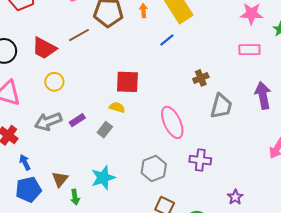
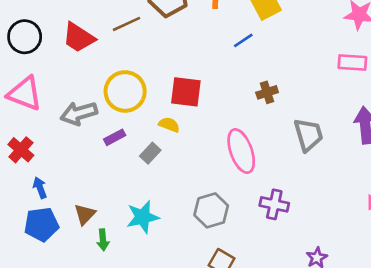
brown cross: (201, 78) -> (267, 92), moved
yellow circle: (54, 82) -> (125, 91), moved, size x1.6
gray trapezoid: (221, 106) -> (308, 135), turned -36
gray arrow: (48, 122) -> (79, 113), moved

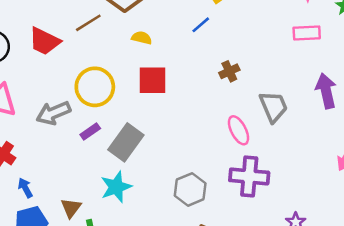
yellow semicircle: (169, 125) -> (142, 38), moved
pink ellipse: (241, 151) -> (238, 130), moved, size x0.7
gray rectangle: (150, 153) -> (126, 142), size x1.8
purple cross: (274, 204) -> (249, 176), size x1.4
cyan star: (143, 217) -> (116, 187), moved

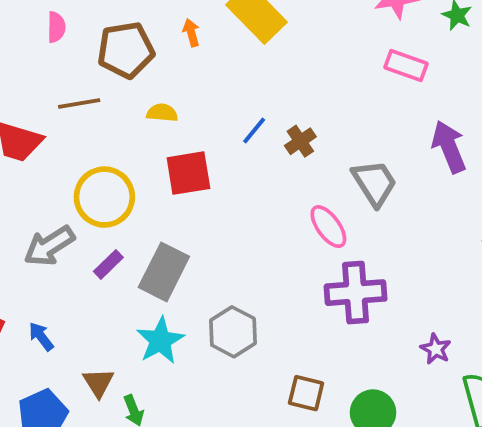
brown line: (88, 23) -> (79, 103), turned 32
blue line: (201, 25) -> (254, 130), moved
pink rectangle: (307, 33) -> (406, 66), turned 32
blue arrow: (25, 188) -> (41, 337), moved
gray hexagon: (190, 189) -> (233, 332), moved

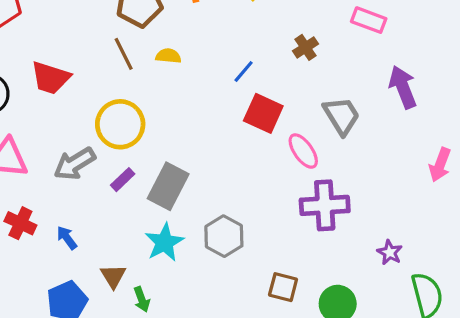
brown line: (79, 103) -> (124, 54), moved, turned 72
brown cross: (300, 141) -> (305, 47), moved
red square: (188, 173) -> (263, 113), moved, turned 33

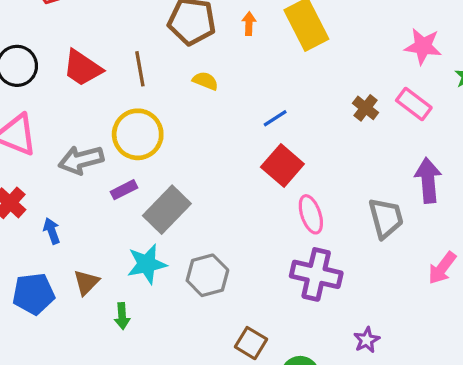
brown cross: (305, 47) -> (366, 108), moved, turned -35
brown line: (124, 54) -> (140, 69), moved
gray trapezoid: (342, 116) -> (386, 218), moved
green arrow: (142, 299) -> (122, 316), moved

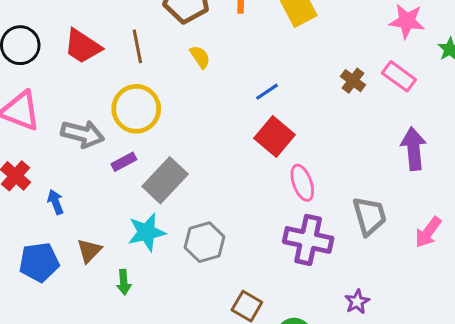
yellow semicircle: (205, 81) -> (200, 57), turned 35
gray arrow: (81, 160) -> (83, 134), turned -150
gray trapezoid: (386, 218) -> (369, 216), moved

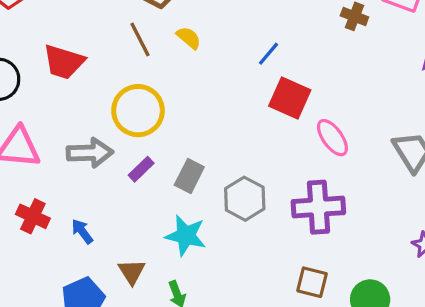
brown line: (137, 46) -> (140, 39), moved
gray rectangle: (165, 180) -> (189, 176), size x0.7
cyan star: (147, 232) -> (186, 236), turned -30
purple cross: (308, 240) -> (318, 207), moved
gray hexagon: (205, 242) -> (245, 199), moved

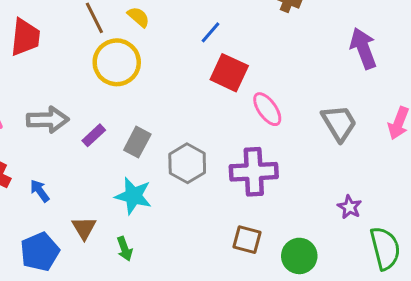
red trapezoid: (64, 62) -> (25, 37), turned -102
yellow circle: (138, 111) -> (117, 62), moved

